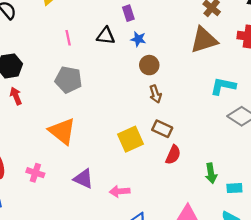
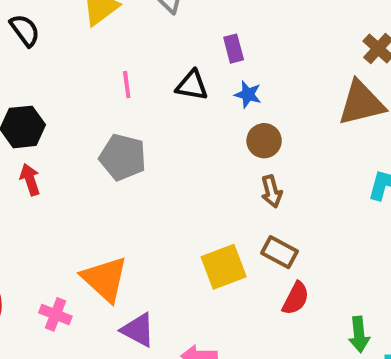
orange triangle: (62, 131) -> (105, 279), moved

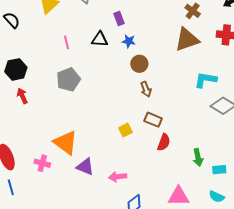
gray pentagon: (123, 157) -> (68, 80), turned -30
yellow square: (224, 267) -> (125, 130), size x0.6

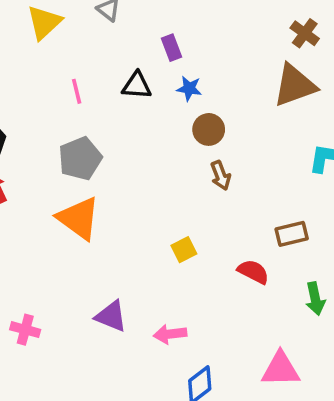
brown rectangle: (153, 120) -> (292, 234), moved, turned -36
red semicircle: (164, 142) -> (253, 272), turned -84
orange triangle: (66, 143) -> (79, 218), moved
pink cross: (42, 163) -> (25, 330), moved

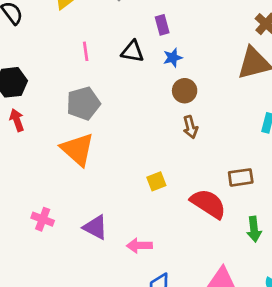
blue star: (189, 88) -> (173, 58), turned -30
red semicircle: (253, 272) -> (208, 204), size x1.5
pink cross: (25, 330) -> (43, 219), moved

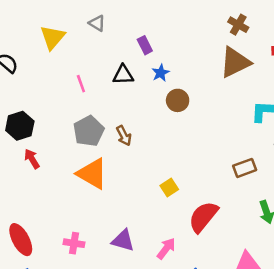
brown arrow: (190, 127) -> (124, 136), moved
red semicircle: (208, 204) -> (203, 217), moved, turned -72
pink arrow: (139, 246) -> (166, 249), turned 140

